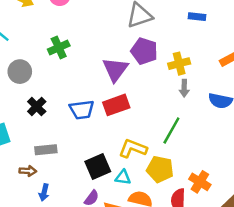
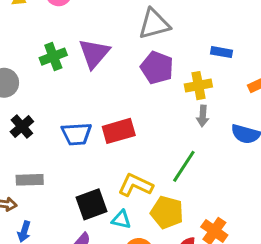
blue rectangle: (197, 17) -> (221, 52), moved
purple triangle: (115, 69) -> (94, 53), moved

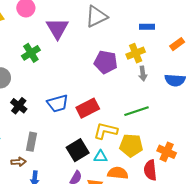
purple triangle: (94, 53) -> (57, 28), moved
purple pentagon: (157, 68) -> (106, 62), moved
red rectangle: (119, 131) -> (88, 108), moved
green line: (184, 166) -> (137, 111), turned 50
gray rectangle: (30, 180) -> (31, 142), turned -66

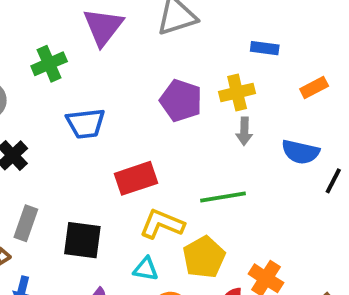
blue trapezoid: (58, 103) -> (86, 123), moved
yellow pentagon: (131, 145) -> (204, 257), turned 30
black square: (78, 150) -> (82, 240), moved, turned 30

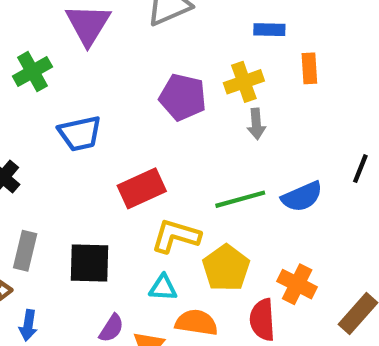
orange rectangle: (314, 88) -> (309, 68), moved, turned -60
blue semicircle: (301, 152) -> (302, 197), moved, turned -30

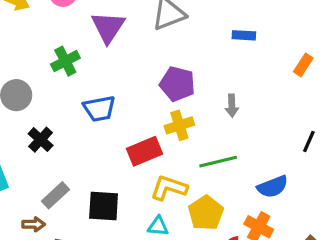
orange rectangle: (309, 68) -> (303, 65), moved, turned 35
yellow cross: (244, 82) -> (179, 125), moved
blue semicircle: (302, 197) -> (273, 187), moved
gray rectangle: (25, 251) -> (56, 195), turned 32

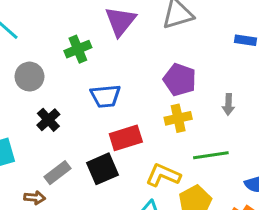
red rectangle: (145, 151) -> (126, 138), moved
black square: (104, 206) -> (103, 169), moved, turned -32

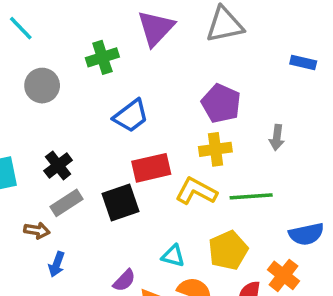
blue trapezoid: (105, 96) -> (131, 116), turned -36
black cross: (48, 120) -> (58, 165), moved
yellow L-shape: (163, 175) -> (196, 191), moved

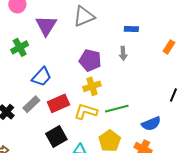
gray arrow: (277, 138) -> (123, 53), moved
black square: (121, 202) -> (56, 136), moved
gray rectangle: (67, 203) -> (31, 104), moved

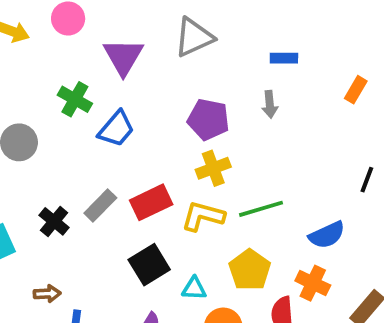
green cross: (20, 47) -> (75, 99), turned -30
blue trapezoid: (42, 77) -> (116, 129), moved

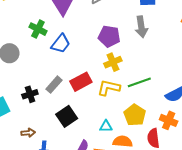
gray arrow: (270, 104) -> (141, 27), size x1.5
black cross: (54, 221) -> (30, 94), turned 35
black square: (149, 265) -> (67, 116), moved

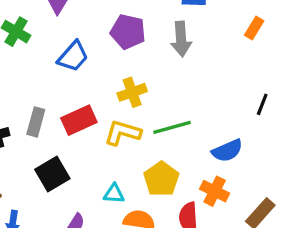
purple pentagon: (109, 36) -> (128, 32), moved
blue trapezoid: (61, 44) -> (73, 56), moved
gray rectangle: (54, 85) -> (36, 122), turned -30

